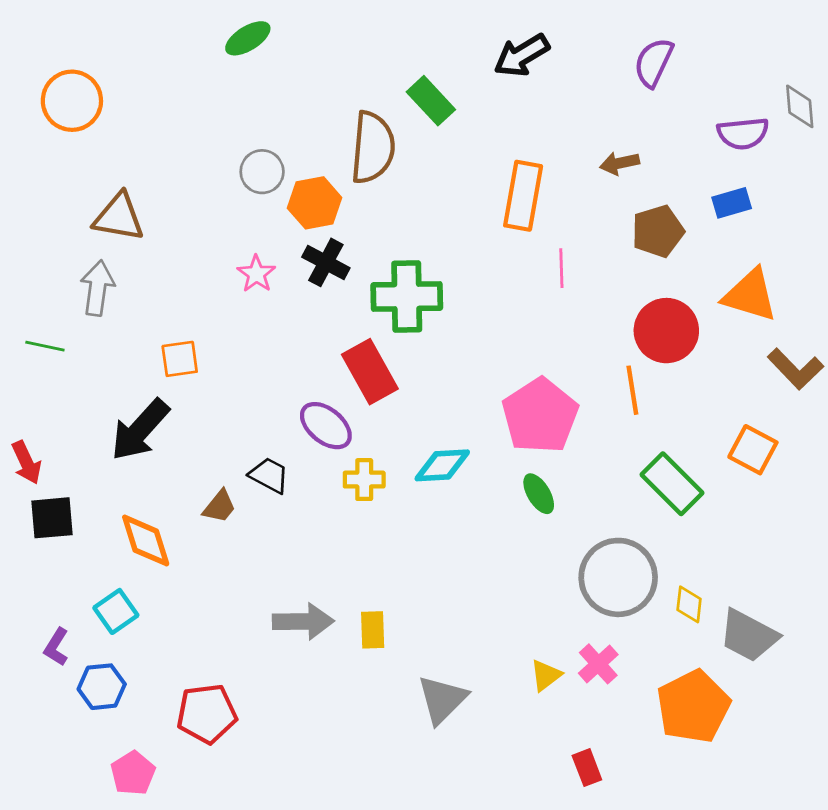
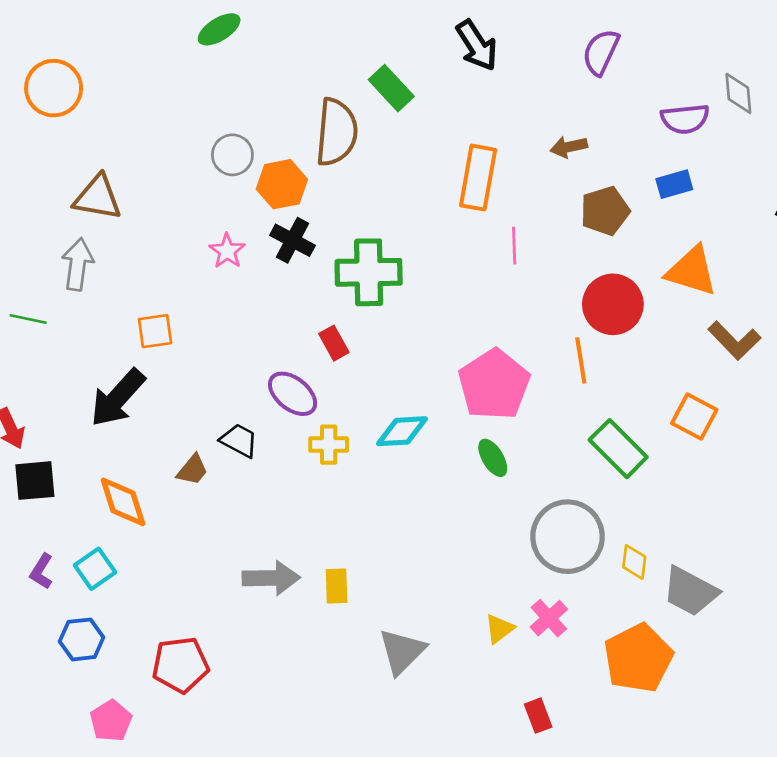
black arrow: (522, 55) -> (477, 45), turned -92
red rectangle: (370, 372) -> (334, 343), size x0.6
purple L-shape: (56, 647) -> (42, 571), moved

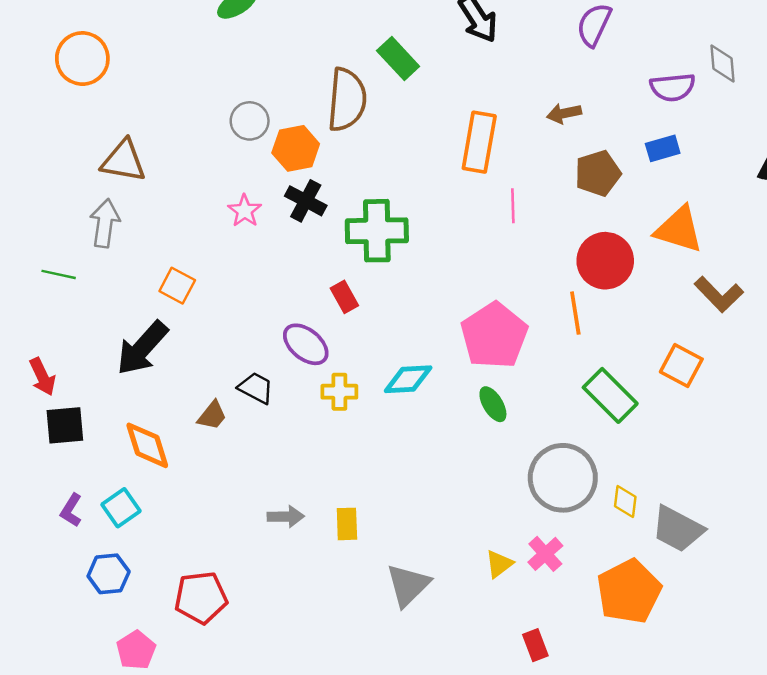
orange square: (155, 331) -> (177, 286), turned 36
gray arrow: (271, 578) -> (286, 516), size x0.7

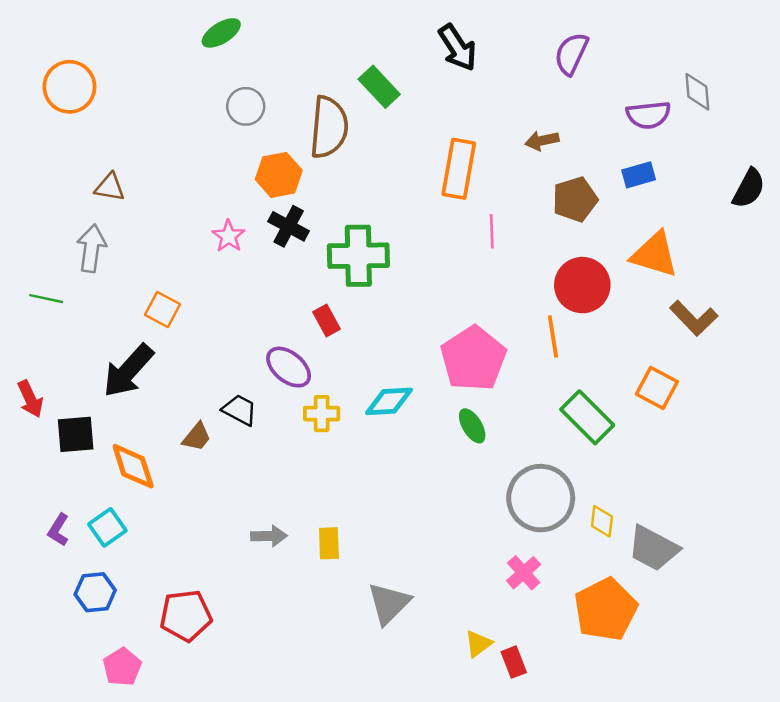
gray circle: (250, 121) -> (246, 106), moved
brown triangle: (124, 161) -> (110, 187), size x0.7
black square: (65, 425) -> (76, 434), moved
yellow triangle: (499, 564) -> (478, 644), moved

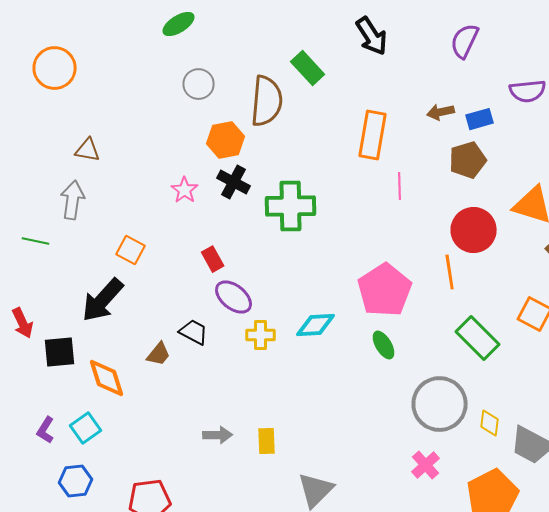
blue rectangle: (639, 175) -> (480, 119), moved
red rectangle: (326, 321) -> (213, 259), moved

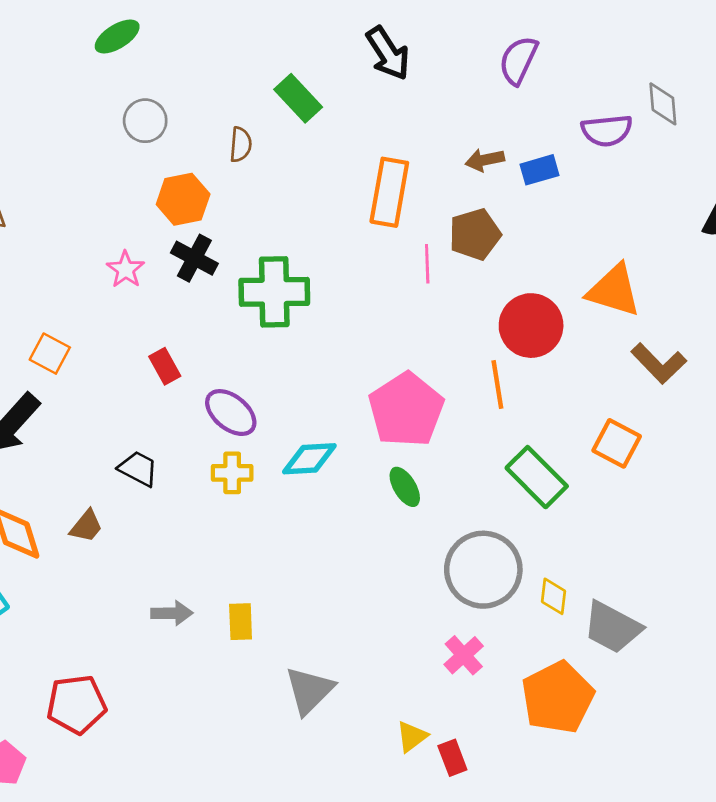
brown semicircle: (267, 101) -> (241, 145), size x0.5
brown pentagon: (468, 160) -> (475, 234), moved
purple ellipse: (234, 297) -> (231, 413), moved
brown trapezoid: (159, 354) -> (86, 526), moved

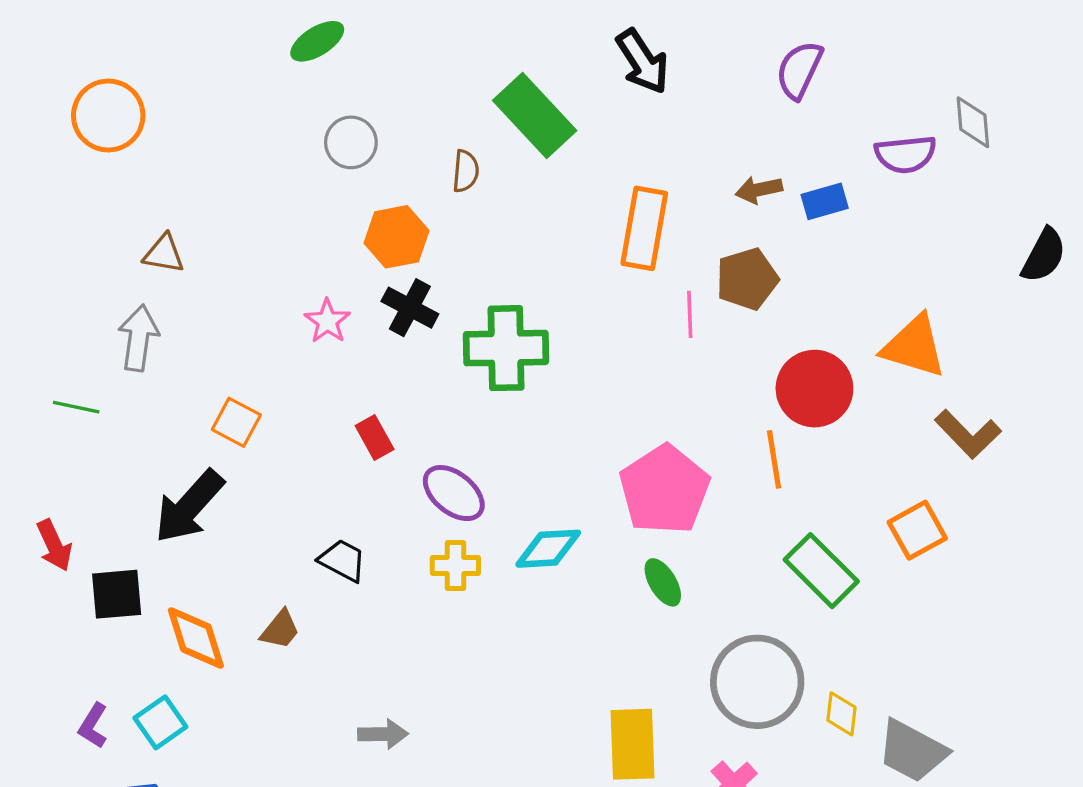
green rectangle: (298, 98) -> (535, 115), size x1.4
orange square: (617, 443) -> (917, 530), turned 33
yellow rectangle: (241, 622) -> (632, 744), moved, size x1.6

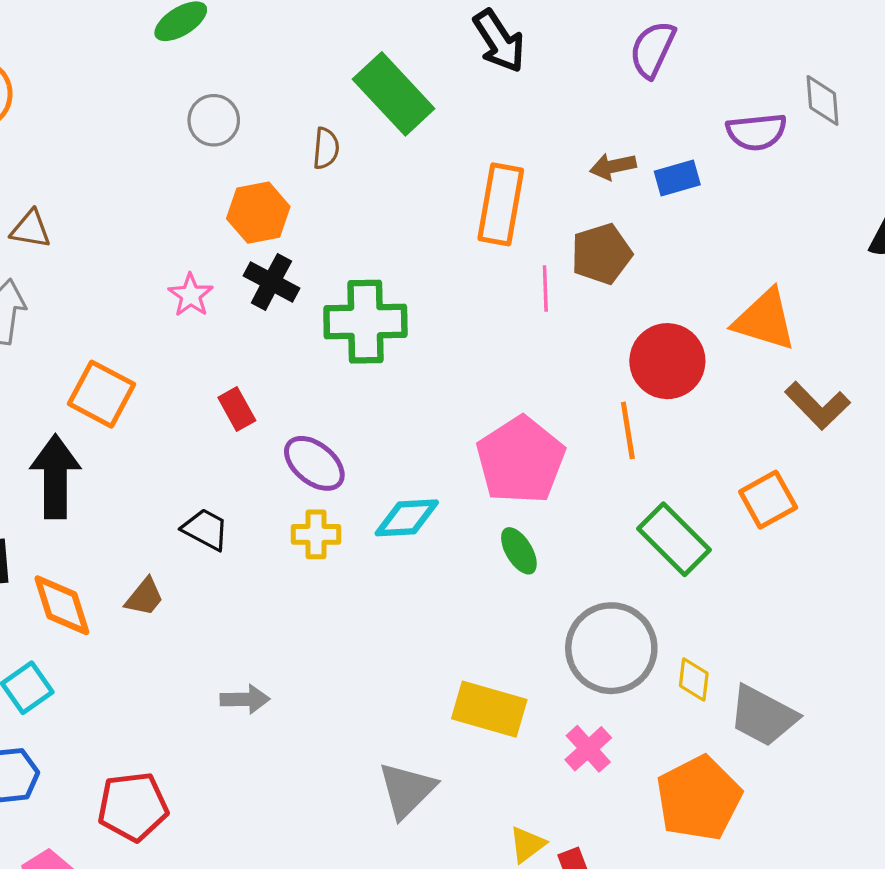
orange square: (236, 422) -> (102, 394), size x1.4
black arrow: (189, 507) -> (55, 477), turned 138
yellow rectangle: (632, 744) -> (489, 709), turned -72

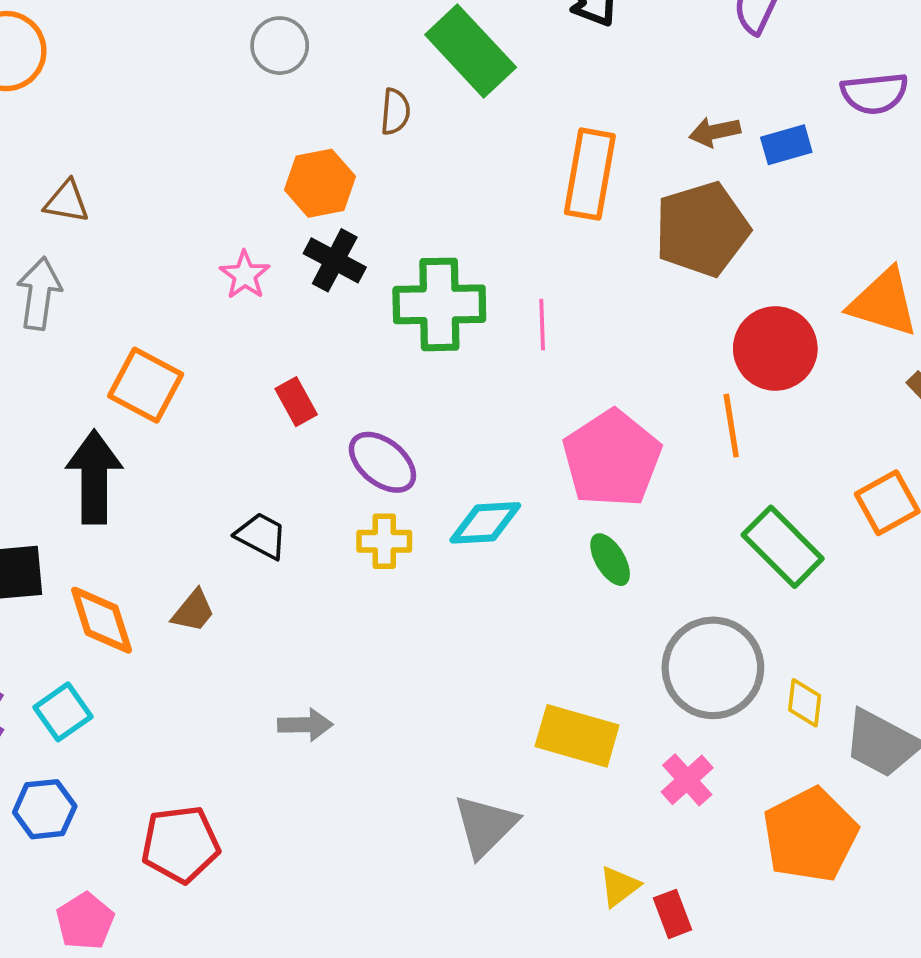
gray circle: (214, 120) -> (280, 46), moved
brown pentagon: (601, 254) -> (702, 229), size x1.4
pink line: (545, 289) -> (542, 325), moved

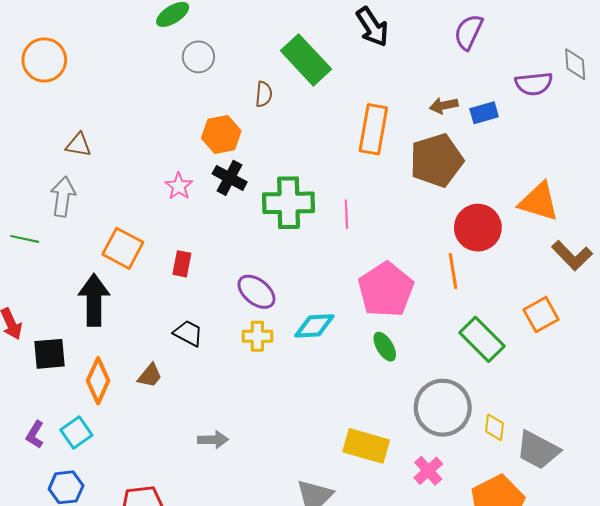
red rectangle: (296, 402) -> (182, 264), moved, turned 40
orange diamond: (102, 620) -> (98, 381), turned 42

